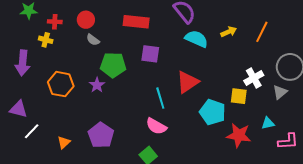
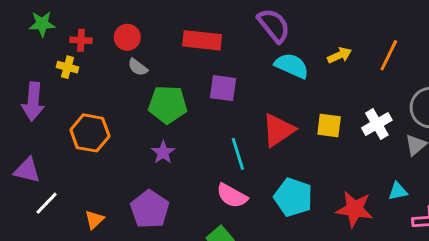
purple star: (97, 85) -> (163, 152), moved
yellow square: (239, 96) -> (329, 125), moved
cyan pentagon: (213, 112) -> (293, 197), moved

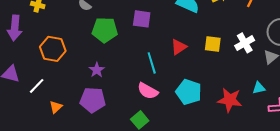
red triangle: (278, 130) -> (179, 47), size x0.7
purple star: (163, 152) -> (97, 70), moved
white line: (47, 203) -> (37, 86), moved
purple pentagon: (150, 209) -> (93, 100), turned -30

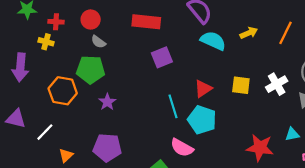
purple square: (142, 19) -> (162, 57), turned -30
green pentagon: (105, 30) -> (91, 70), moved
purple star: (97, 70) -> (107, 102), moved
pink semicircle: (148, 91) -> (182, 148), moved
cyan pentagon: (189, 92) -> (202, 120), moved

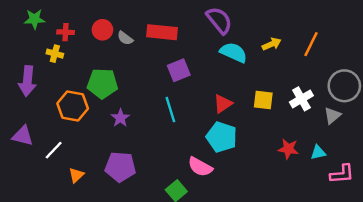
gray semicircle: (98, 42) -> (125, 38), moved
cyan line: (173, 106) -> (170, 110), moved
red star: (260, 148) -> (288, 149), moved, size x0.7

